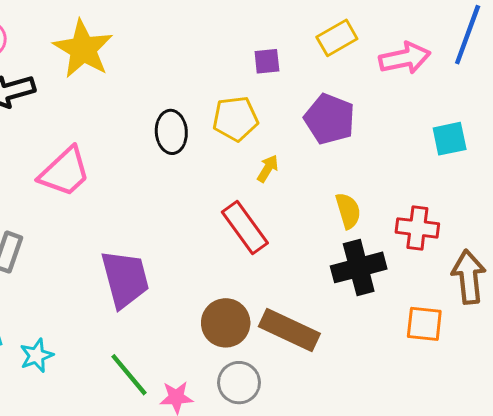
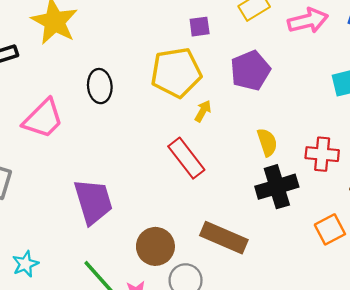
yellow pentagon: (235, 119) -> (176, 73), size x1.4
purple pentagon: (330, 119) -> (250, 71), turned 30
black ellipse: (171, 132) -> (100, 86), moved
brown circle: (226, 323) -> (155, 246), moved
orange square: (424, 324) -> (330, 229), turned -32

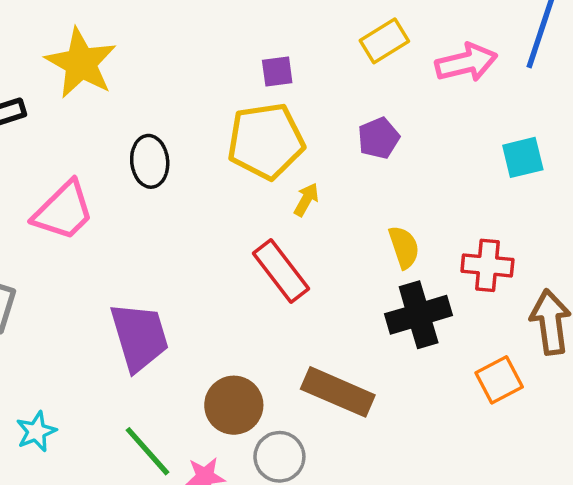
purple square: (200, 27) -> (277, 71), moved
purple pentagon: (250, 71) -> (379, 138), size x0.7

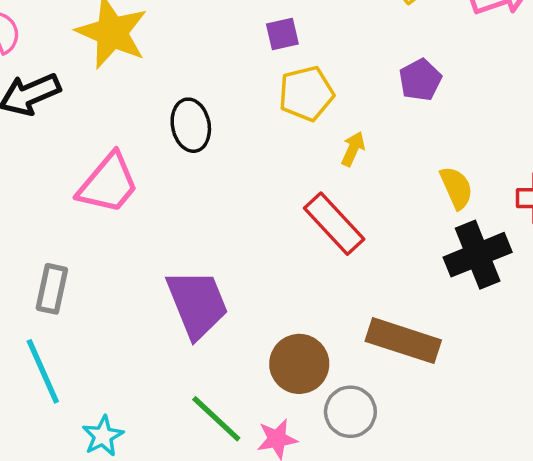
purple square: (277, 71) -> (282, 34), moved
yellow pentagon: (266, 141) -> (306, 94), size x0.7
cyan star: (36, 432) -> (103, 436), moved

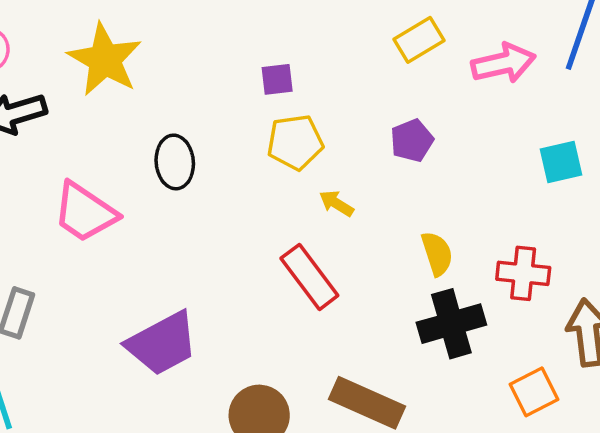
yellow arrow: (353, 149) -> (336, 203), turned -88
pink trapezoid: (108, 184) -> (85, 212), turned 78
purple trapezoid: (197, 304) -> (162, 343), turned 78

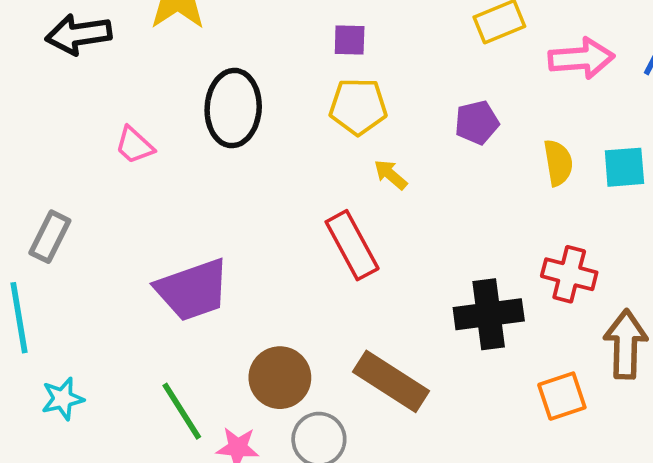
black ellipse: (175, 162) -> (233, 108), size x1.4
pink trapezoid: (85, 212) -> (134, 145), size x0.6
yellow semicircle: (437, 254) -> (558, 163), moved

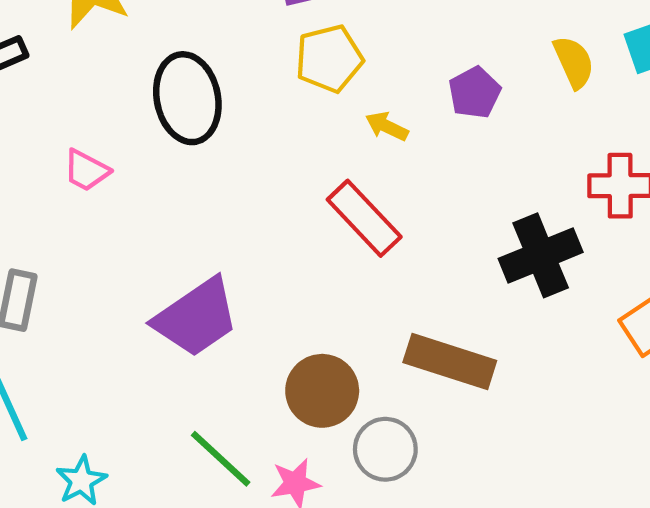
purple pentagon: (477, 123) -> (475, 93), moved

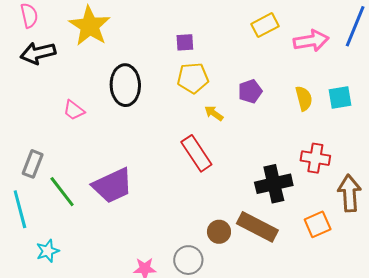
purple pentagon: (475, 93) -> (250, 91), moved
brown rectangle: (450, 361) -> (257, 227), moved
brown circle: (322, 391) -> (219, 232), moved, size x0.7
green line: (221, 459) -> (62, 192), moved

